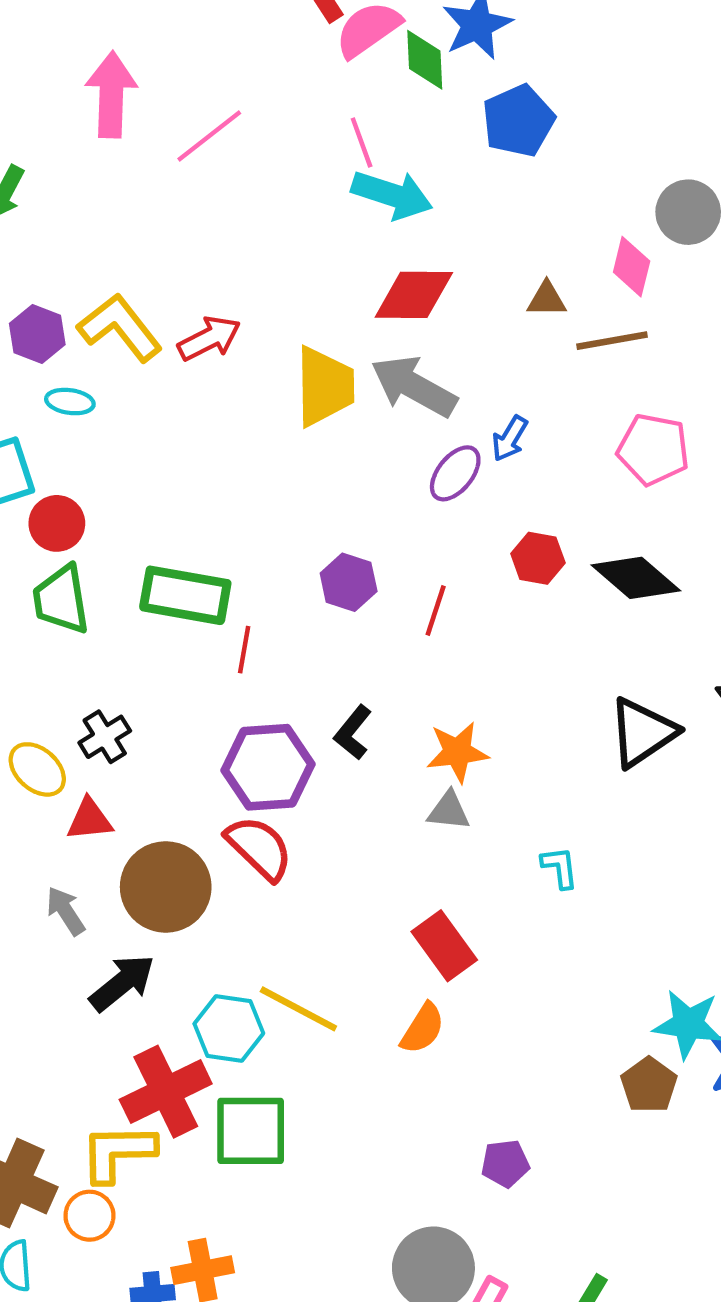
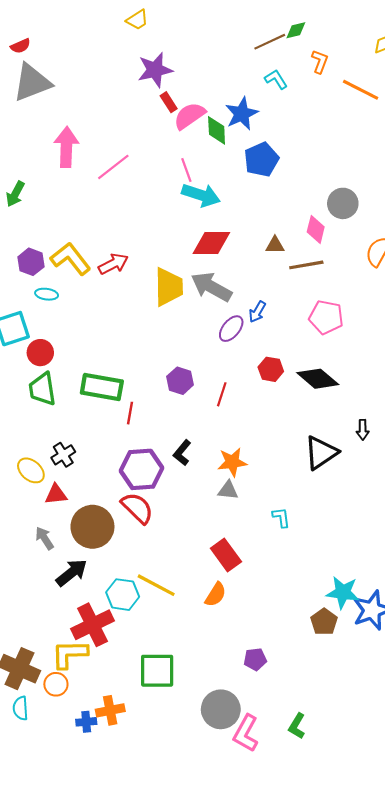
green square: (251, 1131) -> (157, 671), moved

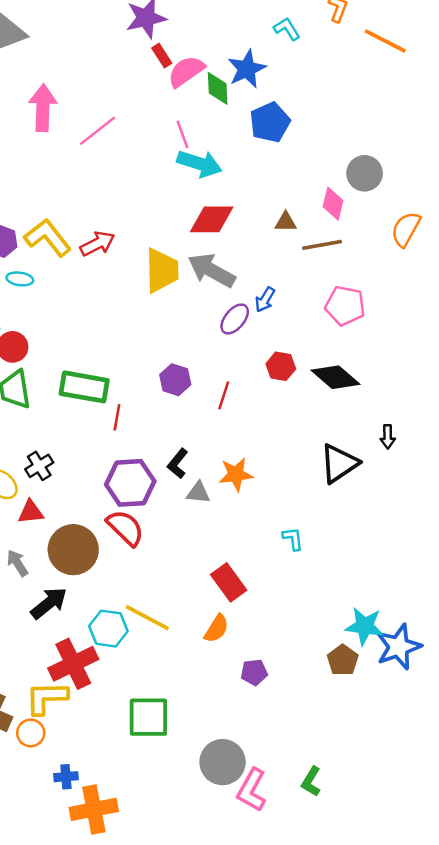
gray triangle: (228, 490) -> (198, 493), moved
purple pentagon: (255, 659) -> (254, 672), moved
orange cross: (110, 710) -> (94, 809), moved, size x1.4

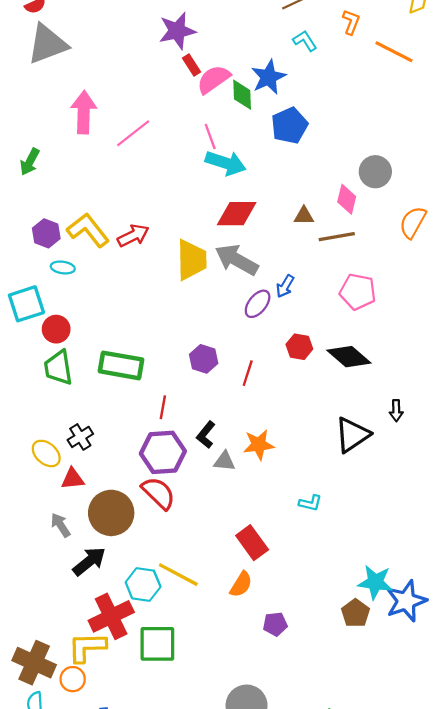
red line: (117, 417) -> (163, 407), moved
cyan L-shape: (293, 539) -> (310, 503), turned 110
green square: (148, 717) -> (157, 644), moved

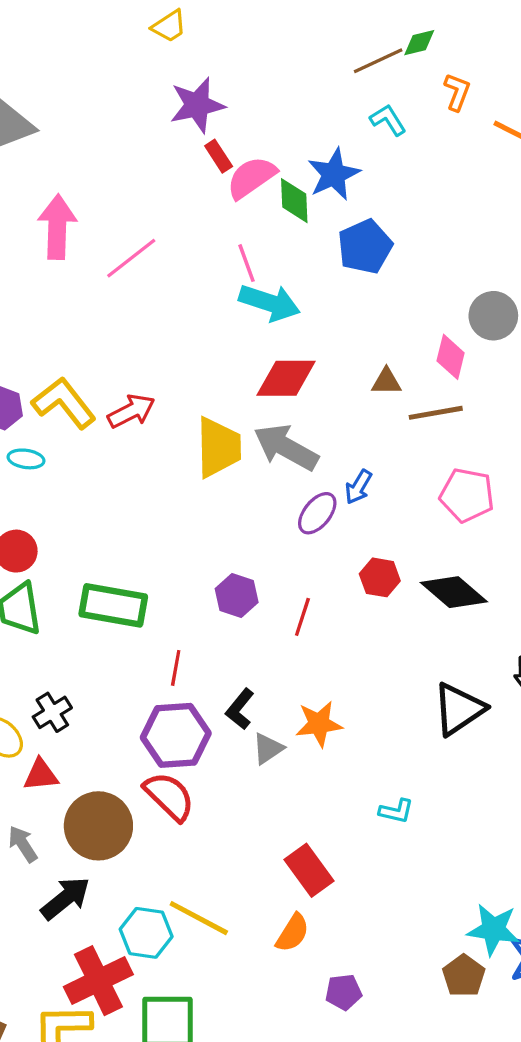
gray triangle: (225, 461) -> (268, 749), turned -40

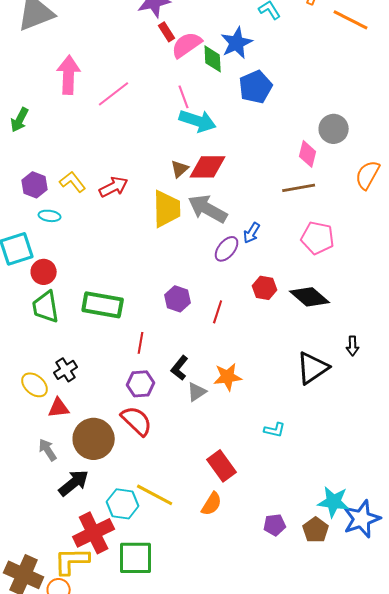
brown triangle: (386, 382) -> (180, 169), moved, turned -42
yellow L-shape: (64, 403) -> (73, 182), size x0.7
purple hexagon: (176, 735) -> (141, 384), size x0.7
purple pentagon: (344, 992) -> (275, 525), moved

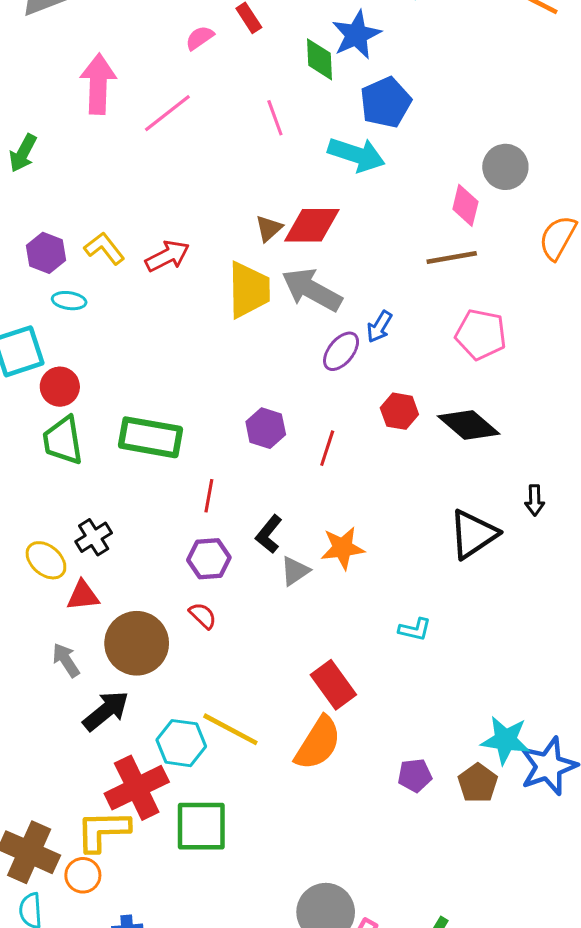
pink semicircle: (187, 45) -> (200, 38), moved, size x0.6
cyan arrow: (198, 121) -> (356, 155), moved
red semicircle: (137, 421) -> (203, 616), size x0.6
orange semicircle: (212, 504) -> (318, 743), size x1.5

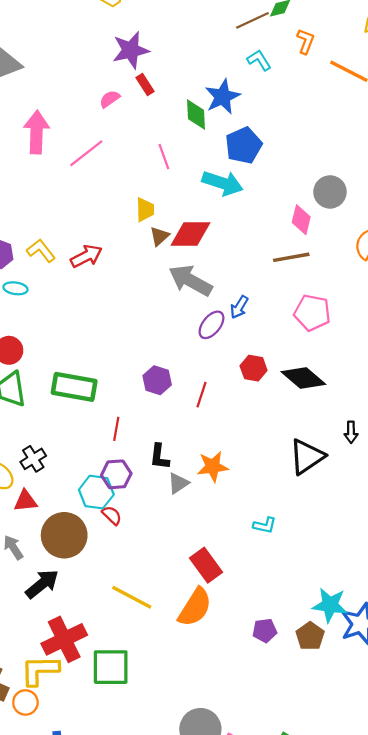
yellow trapezoid: (249, 290) -> (145, 210), moved, size x0.6
black L-shape: (269, 534) -> (159, 457), turned -32
cyan hexagon: (181, 743) -> (96, 492), moved

